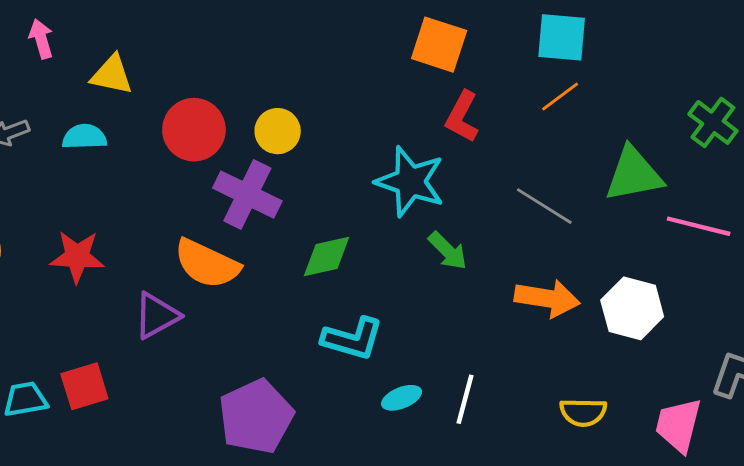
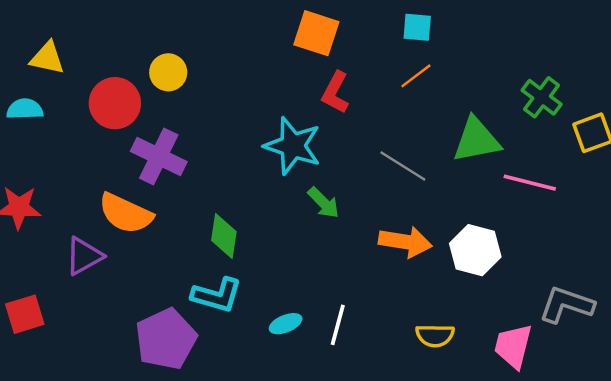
cyan square: (562, 37) -> (417, 27), size x0.7
yellow circle: (278, 131) -> (168, 72), moved
green diamond: (327, 257) -> (224, 236), moved, turned -69
cyan L-shape: (353, 339) -> (217, 295), moved

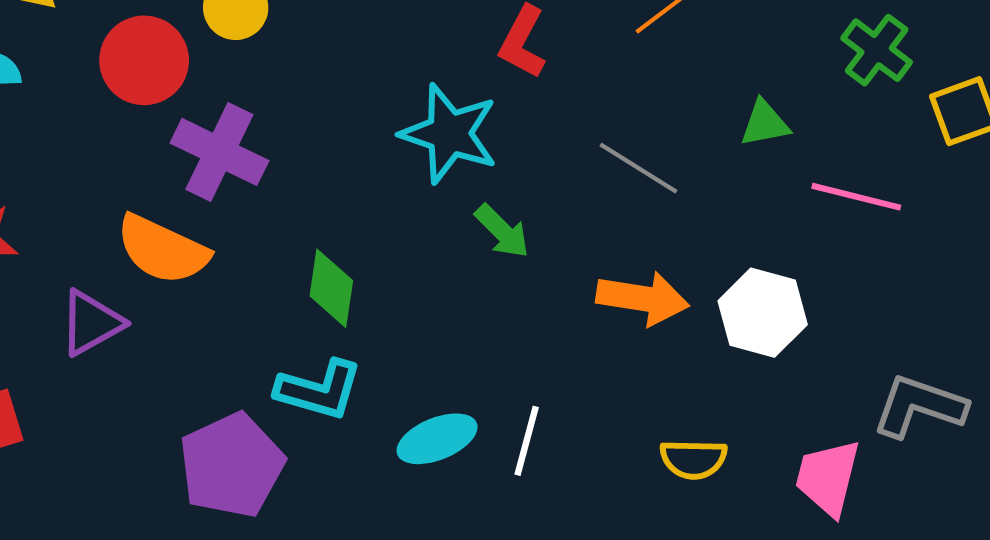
green triangle: (476, 140) -> (765, 123), size x0.6
cyan ellipse: (286, 324) -> (437, 439), size x1.4

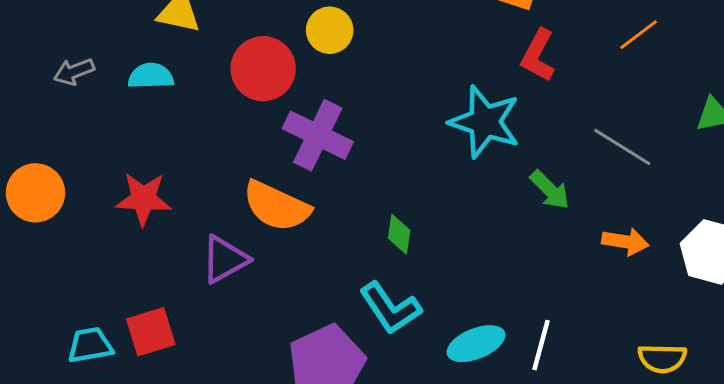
green arrow: (502, 231) -> (550, 190), moved
green diamond: (331, 288) -> (399, 234), size x0.7
orange arrow: (643, 298) -> (625, 242), size x0.7
cyan L-shape: (319, 390) -> (390, 308), turned 40

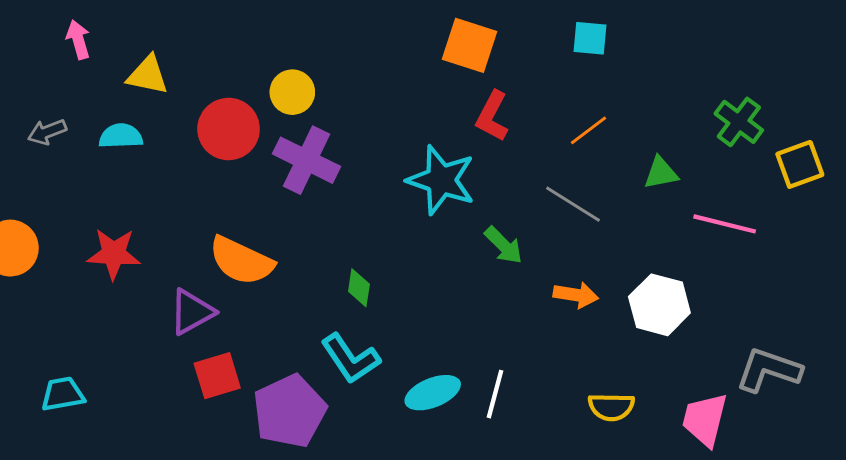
orange line: (639, 35) -> (589, 130), moved
purple cross: (318, 135) -> (306, 160), moved
red square: (151, 332) -> (217, 376), moved

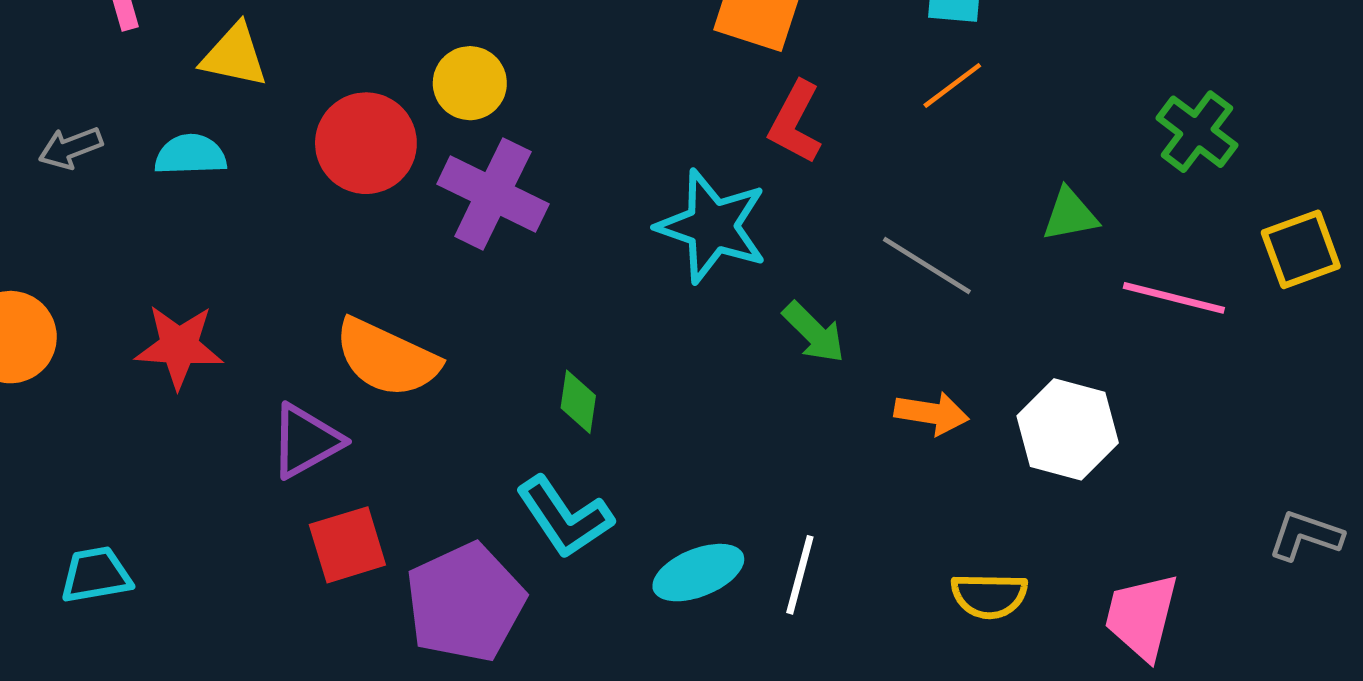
orange line: (589, 130) -> (952, 85), moved
yellow square: (800, 164) -> (1301, 249), moved
gray L-shape: (769, 370) -> (1305, 536), moved, size x0.7

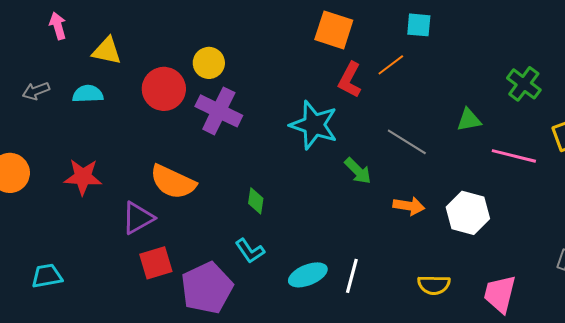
orange line: (952, 85) -> (391, 65), moved
cyan L-shape: (564, 517) -> (250, 251), size x0.7

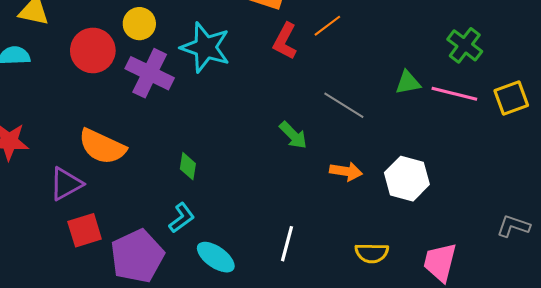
cyan star: (314, 125) -> (205, 47), moved
pink line: (514, 156) -> (454, 94), moved
cyan L-shape: (250, 251) -> (182, 218), turned -92
cyan ellipse: (308, 275) -> (216, 257), moved, turned 57

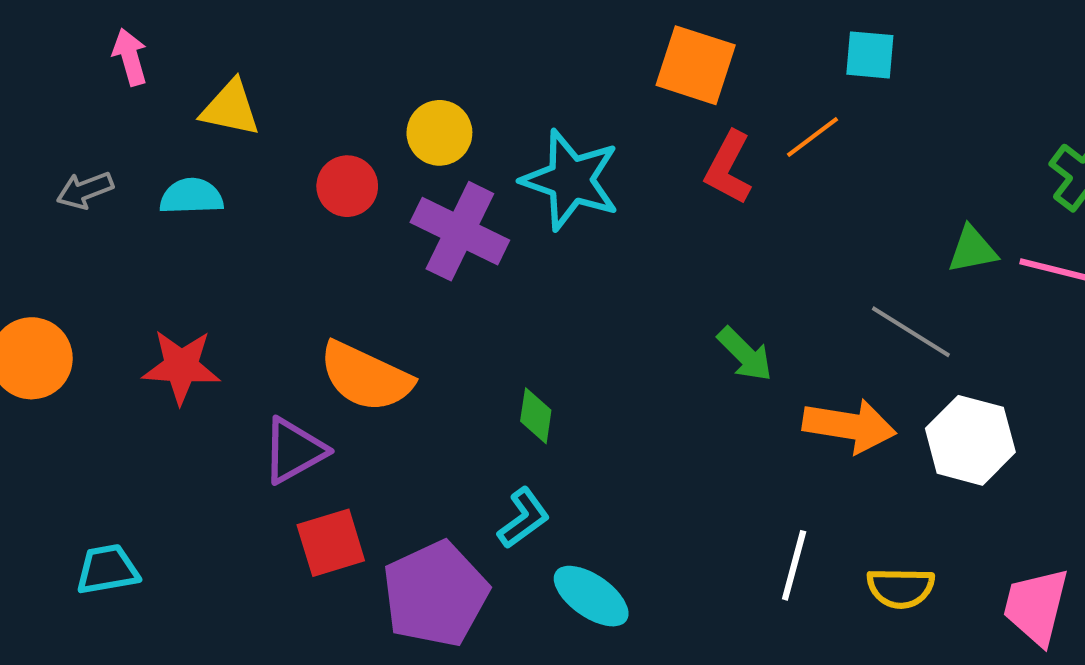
red circle: (93, 50) -> (347, 186), size x0.7
gray line: (344, 105) -> (911, 332), moved
orange arrow: (346, 171) -> (849, 426), size x1.4
white line: (287, 244) -> (794, 565), moved

